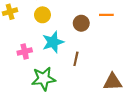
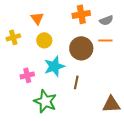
brown circle: (81, 23) -> (81, 48), size x1.5
green star: (44, 79) -> (45, 101), turned 30

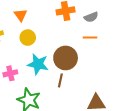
brown circle: (81, 48) -> (66, 58), moved
cyan star: (54, 66) -> (38, 64), turned 30

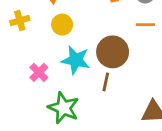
pink cross: (10, 73) -> (39, 72), turned -32

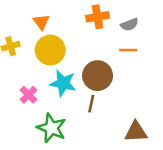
yellow circle: (62, 25) -> (50, 50), size x1.5

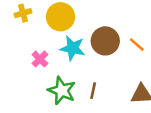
orange line: (128, 50) -> (137, 45), moved, turned 42
brown line: (91, 104) -> (93, 91), moved

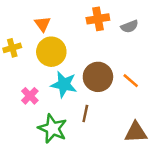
brown line: (93, 91) -> (85, 113), moved

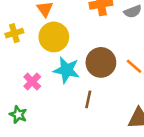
green star: (53, 129) -> (18, 115), moved, size x0.6

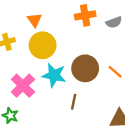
pink cross: (32, 82) -> (23, 86), size x1.5

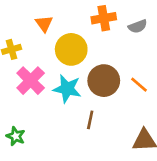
yellow circle: (43, 45) -> (71, 49), moved
pink cross: (23, 86) -> (31, 81), moved

